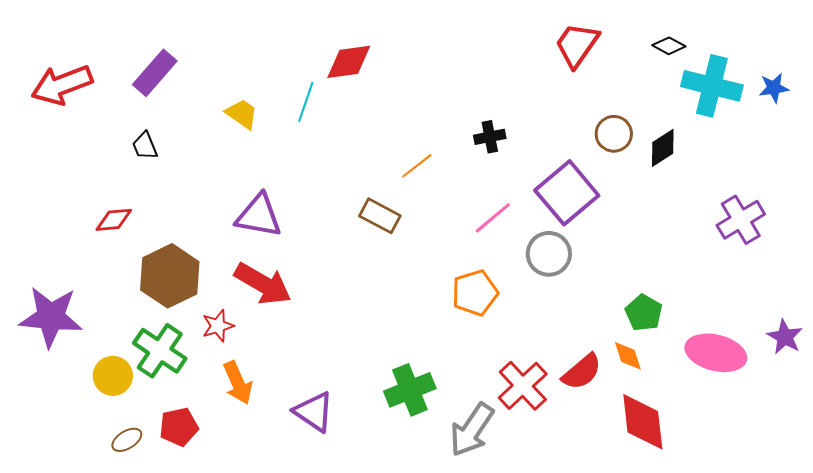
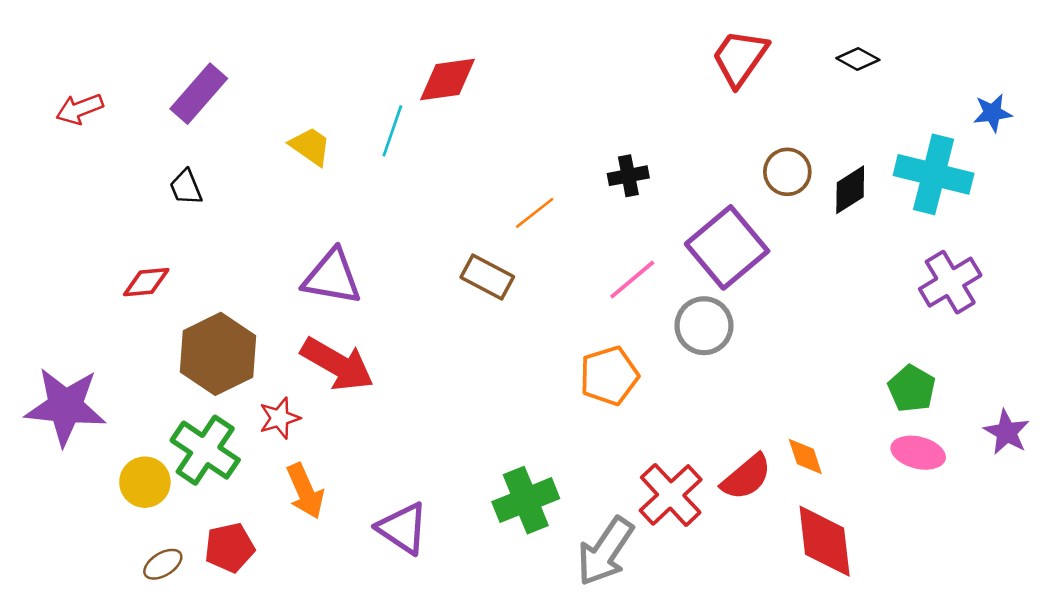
red arrow: (62, 85) -> (80, 109), size x0.6
cyan cross: (712, 86) -> (934, 174), moved
green pentagon: (644, 313) -> (912, 389), moved
pink ellipse: (716, 353) -> (918, 453), size x0.7

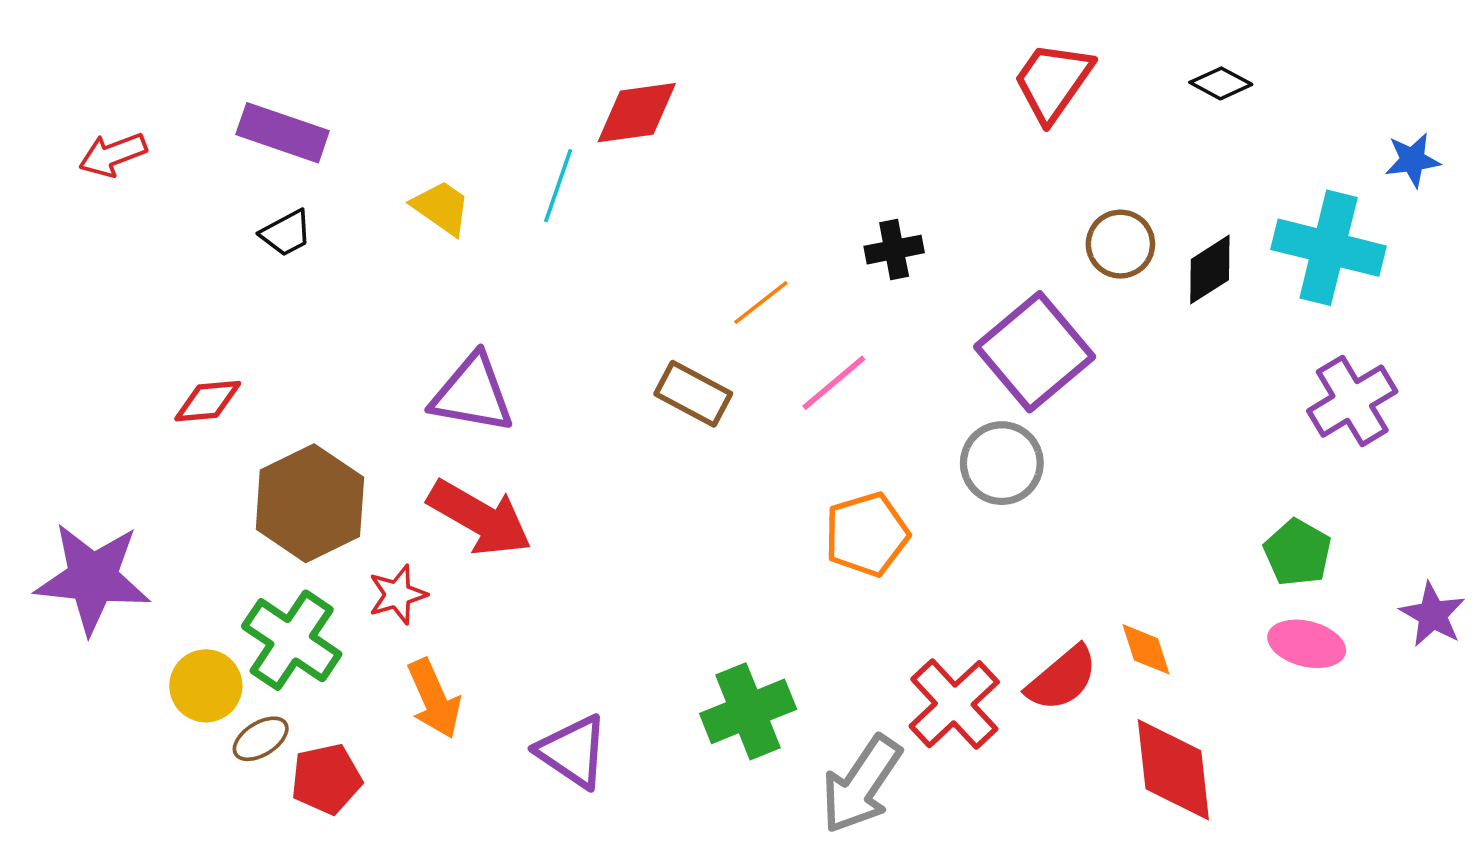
purple rectangle: (199, 94) -> (283, 133), turned 68
black trapezoid: (186, 187) -> (286, 233), moved, turned -96
pink line: (632, 280) -> (834, 383), moved
brown ellipse: (163, 564) -> (261, 739), moved

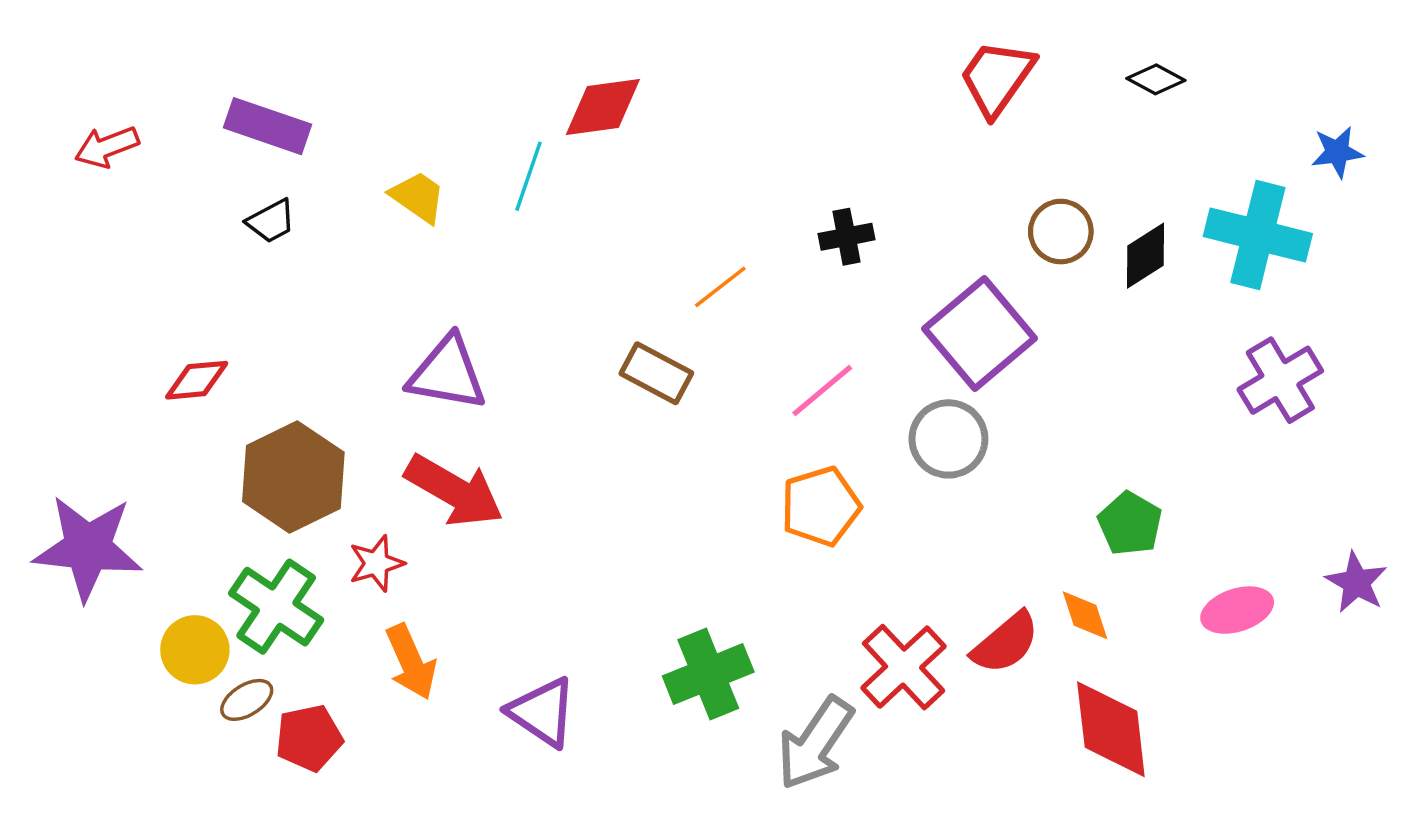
pink line: (834, 383) -> (822, 391), moved
green pentagon: (1298, 553) -> (1130, 524), moved
pink ellipse: (1307, 644) -> (1237, 610), turned -32

